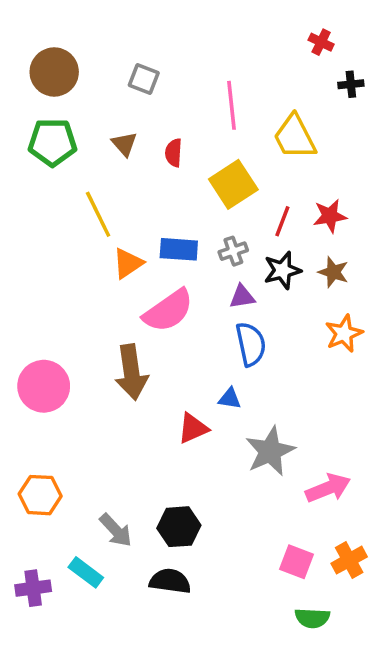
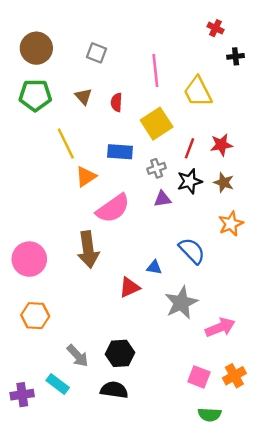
blue rectangle: (179, 249) -> (120, 152), moved
blue semicircle: (251, 344) -> (192, 251), moved, turned -32
orange hexagon: (40, 495) -> (35, 316), moved

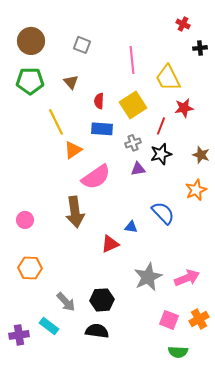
red semicircle: (116, 102) -> (99, 101), moved
red star: (221, 145) -> (184, 108), moved
brown star: (224, 182) -> (201, 155), moved
pink circle: (29, 259) -> (25, 220), size x0.6
gray star: (181, 303) -> (148, 277), moved

